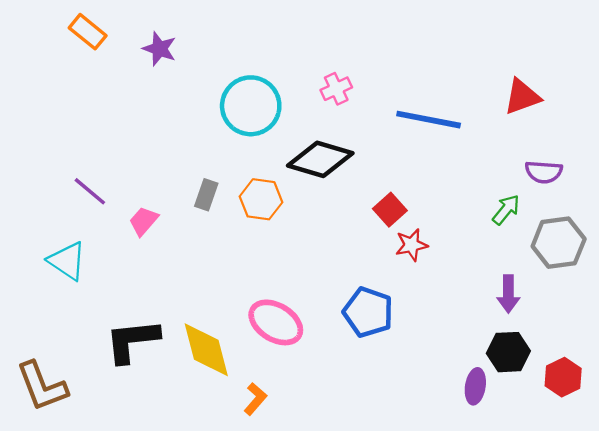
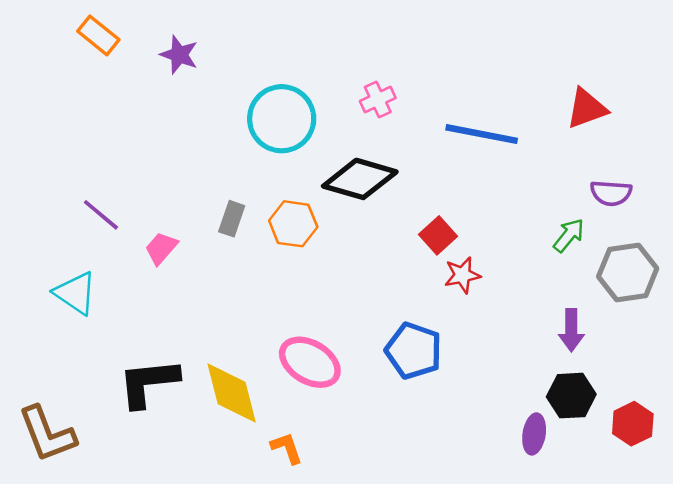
orange L-shape: (255, 399) -> (287, 448), turned -60

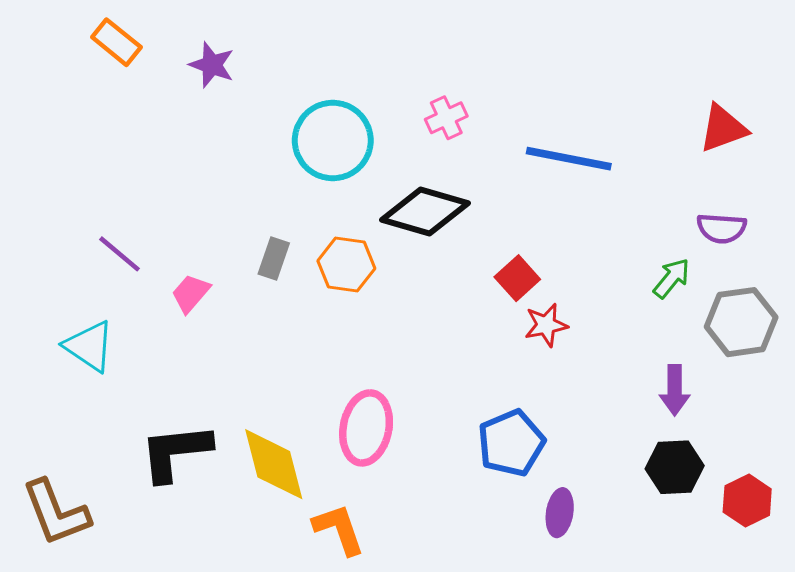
red triangle: (587, 108) -> (723, 128), moved
blue pentagon: (414, 351) -> (511, 443), moved, turned 30
pink ellipse: (310, 362) -> (366, 428), turned 70
purple ellipse: (534, 434) -> (560, 513), moved
orange L-shape: (287, 448) -> (339, 529), size x1.4

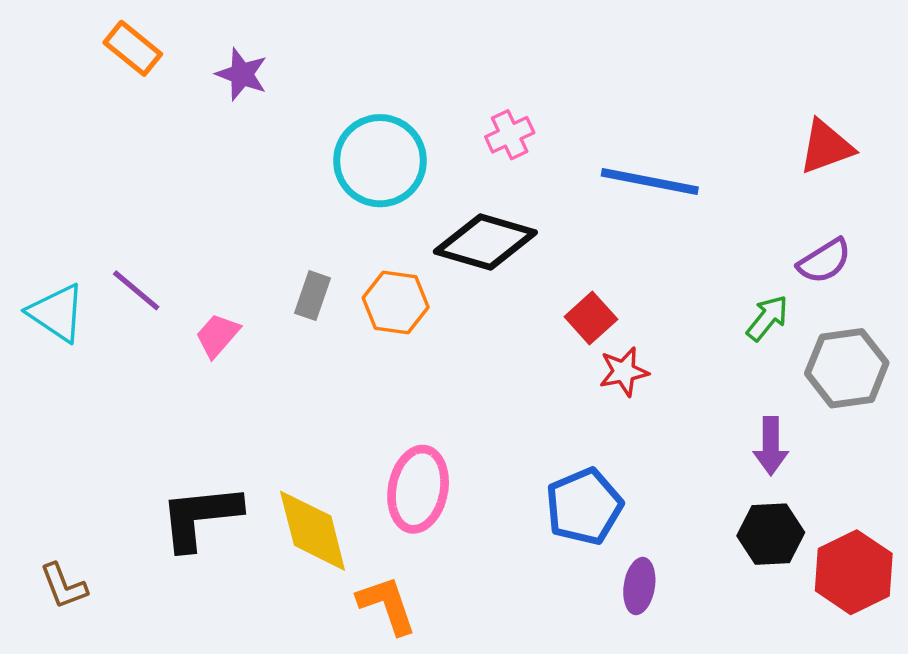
purple semicircle: (721, 228) -> (824, 261), turned -36
cyan triangle: (89, 346) -> (57, 313), moved
red hexagon: (747, 501) -> (854, 572), size x1.4
brown L-shape: (56, 513) -> (64, 586), size x0.6

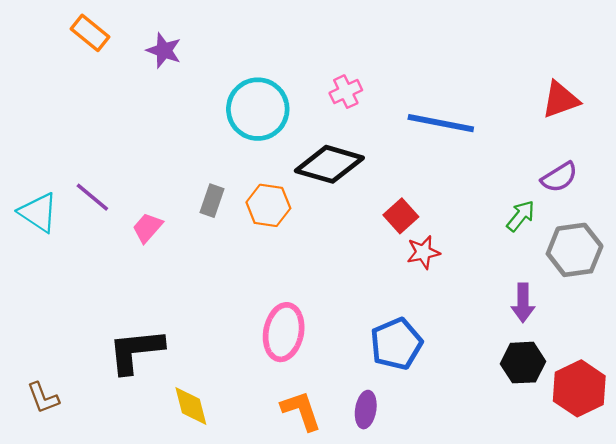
yellow diamond: (313, 531) -> (191, 406), moved, size x0.7
purple ellipse: (639, 586) -> (366, 410), moved
orange L-shape: (387, 605) -> (301, 411), moved

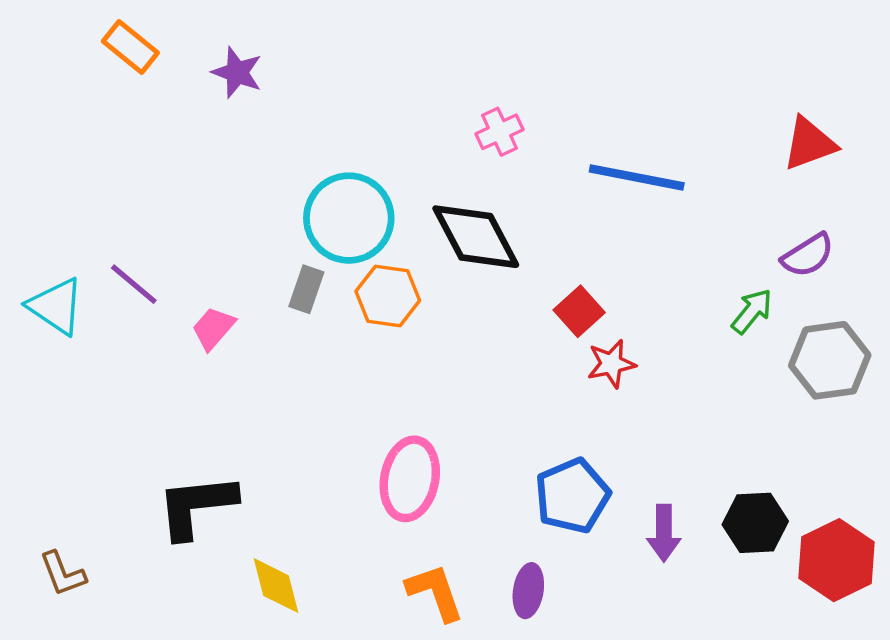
cyan circle: (258, 109) -> (349, 218), moved
black diamond: (329, 164) -> (476, 237), turned 46
purple arrow: (523, 303) -> (664, 533), moved

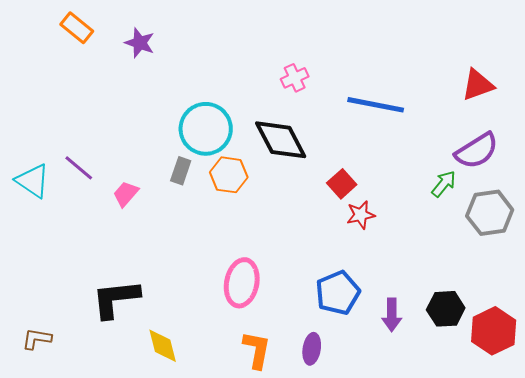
purple semicircle: (808, 255) -> (477, 151), size x1.4
brown L-shape: (63, 574) -> (37, 339), turned 120
orange L-shape: (435, 592) -> (257, 350), turned 30

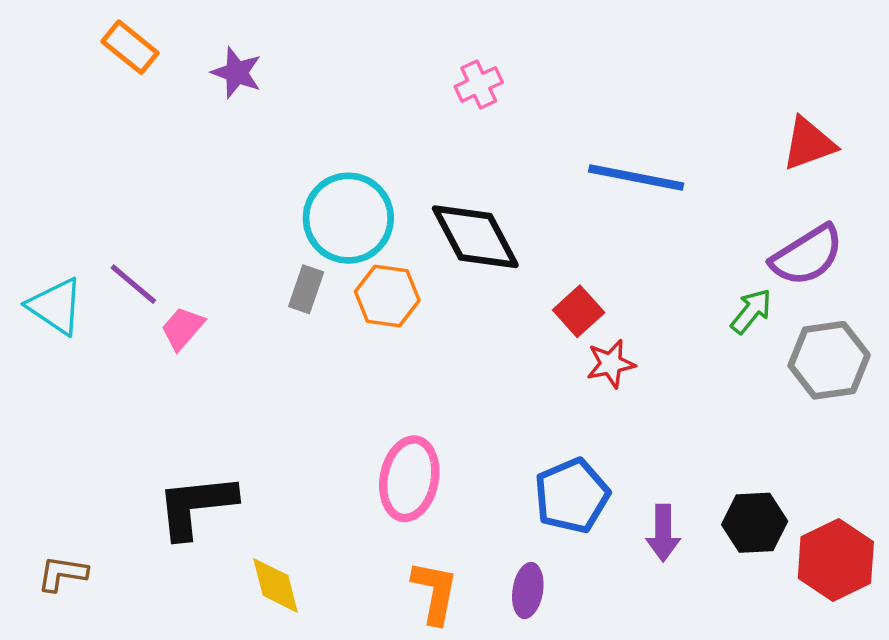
pink cross: (295, 78) -> (479, 84), moved
pink trapezoid: (126, 194) -> (182, 328), moved

